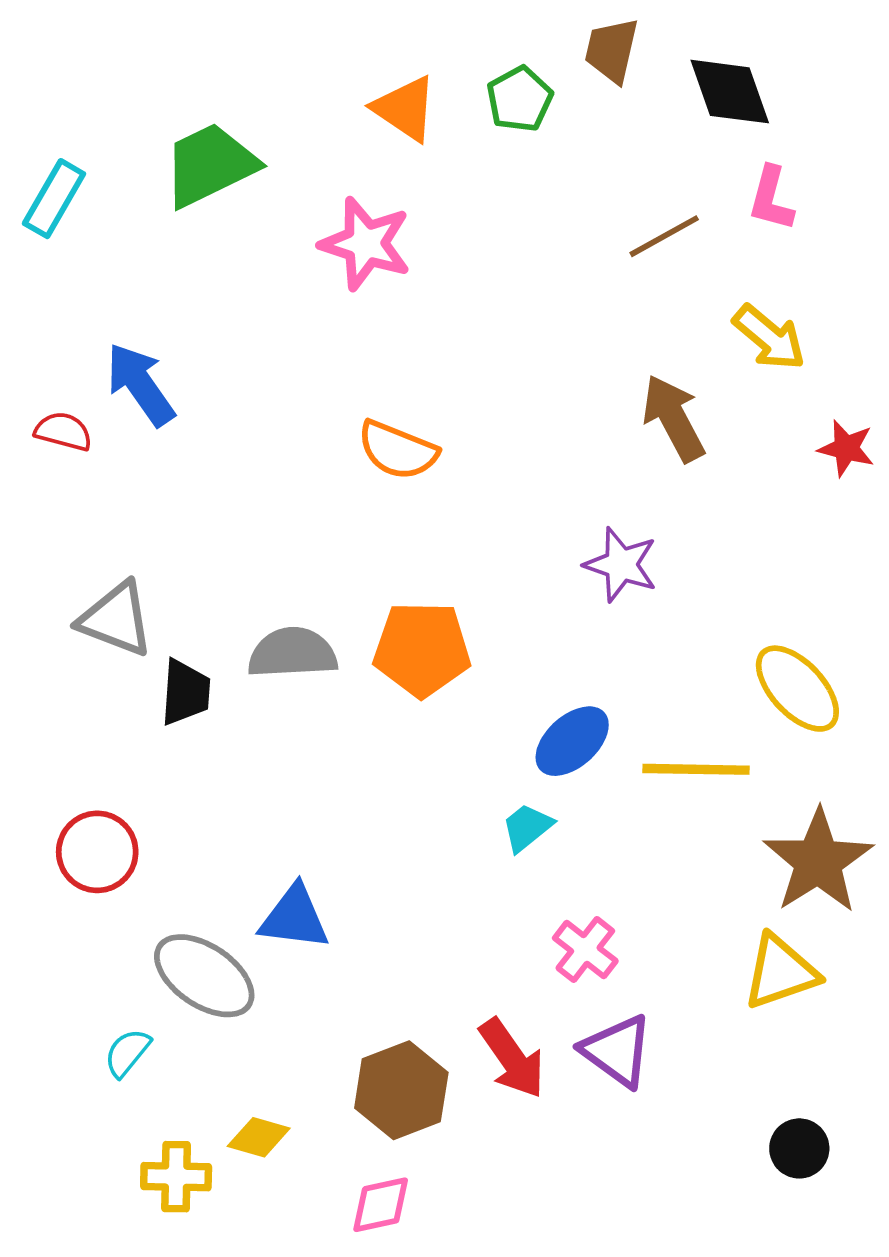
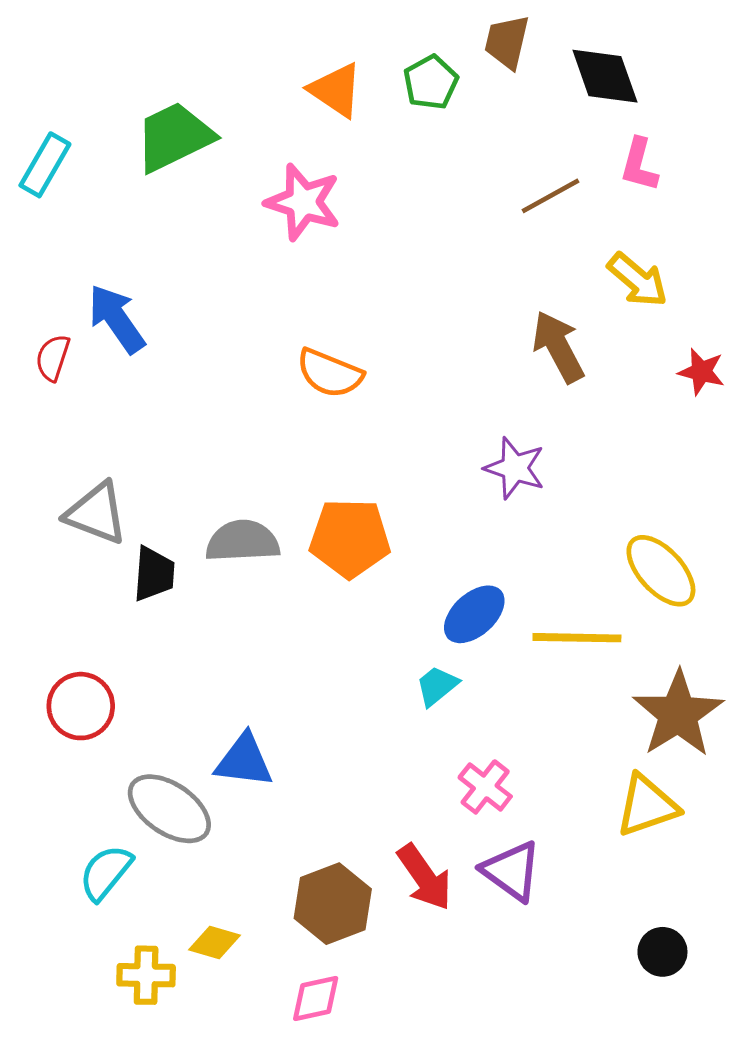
red semicircle: (63, 431) -> (53, 358), turned -87
cyan semicircle: (127, 1053) -> (106, 873), size x1.4

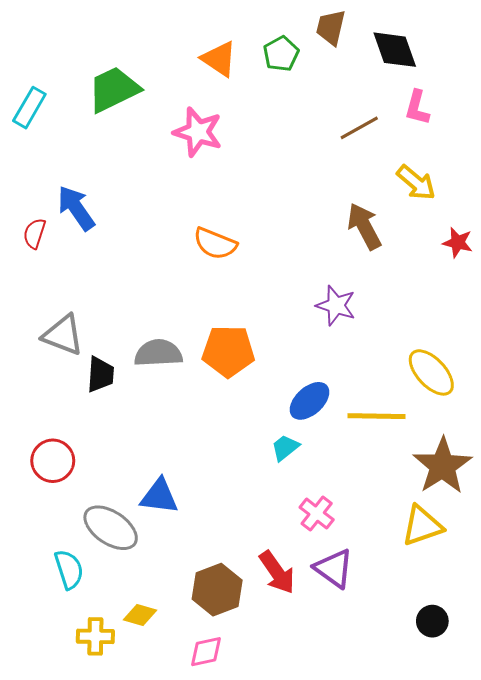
cyan semicircle: (106, 873) -> (69, 569), turned 123

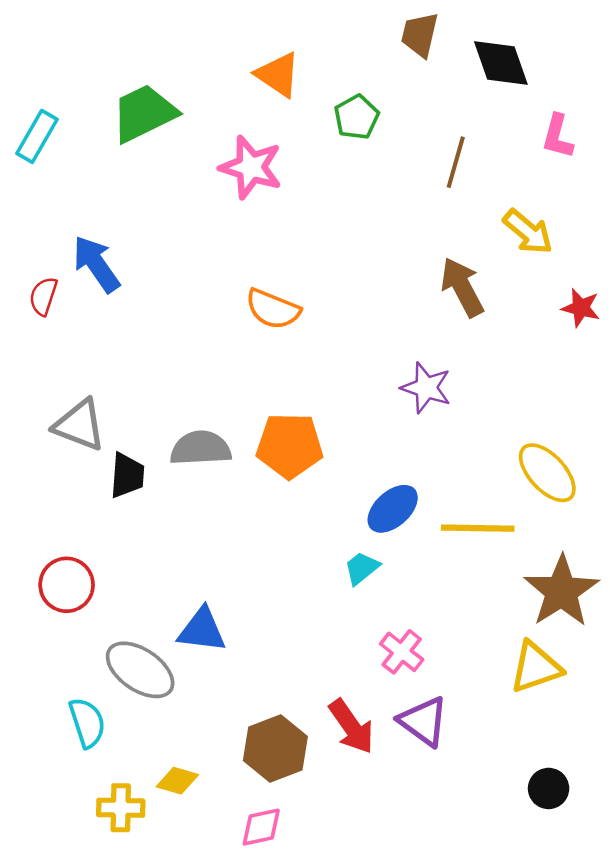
green pentagon: (281, 54) -> (357, 117), moved
pink L-shape: (417, 108) -> (558, 136), moved
brown line: (359, 128) -> (456, 162), turned -45

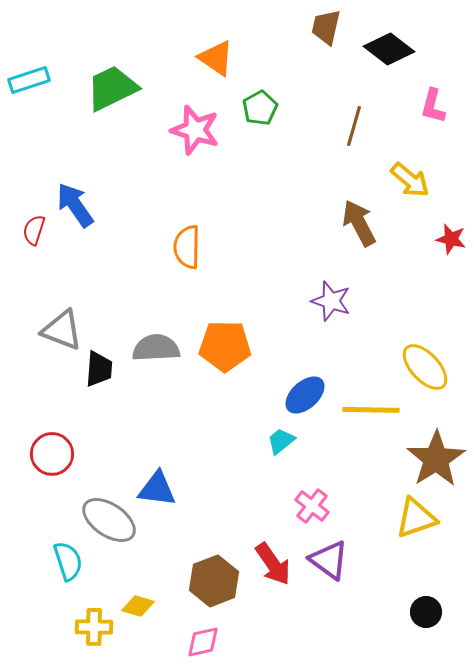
black diamond: (501, 63) -> (389, 49), turned -33
green pentagon: (357, 117) -> (260, 108), moved
cyan rectangle: (37, 136) -> (29, 80), moved, turned 42
orange semicircle: (273, 309) -> (187, 247), moved, turned 69

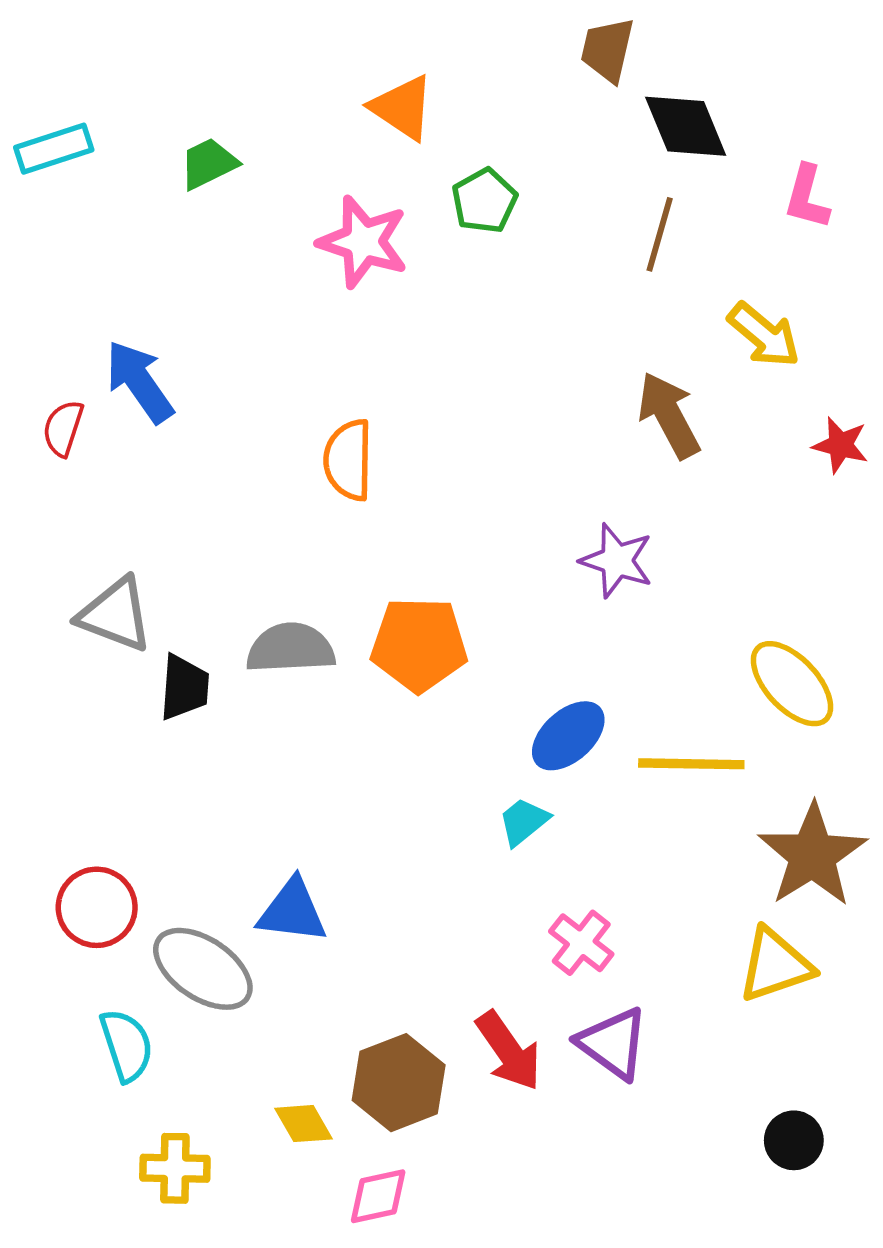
black diamond: (389, 49) -> (686, 126), moved, turned 30
green trapezoid: (112, 88) -> (208, 164), size x0.6
red circle: (52, 454) -> (97, 907), moved
yellow diamond: (138, 606) -> (304, 1124), moved, turned 44

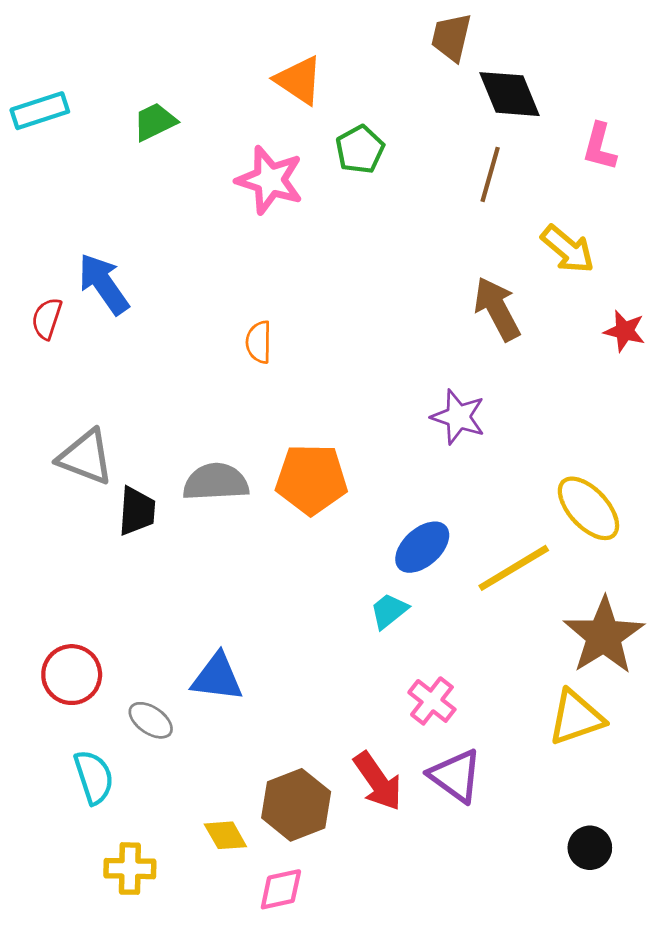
orange semicircle: (348, 460) -> (259, 342), size x0.7
yellow line: (691, 764) -> (514, 568), turned -32
gray ellipse: (203, 969) -> (151, 720), size x0.6

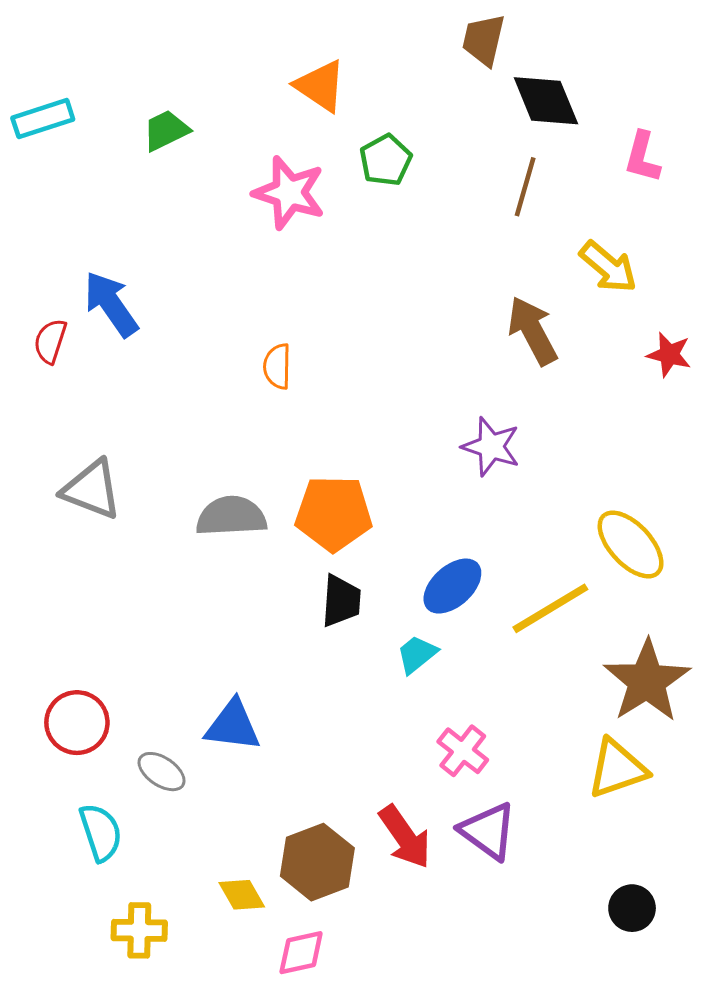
black trapezoid: (137, 511) -> (341, 601), moved

